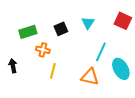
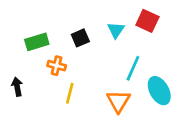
red square: (123, 21) -> (147, 21), moved
orange triangle: (90, 77) -> (118, 101), turned 48

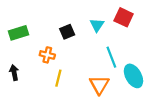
green rectangle: (37, 42) -> (19, 33), moved
cyan line: (133, 68) -> (111, 57), turned -45

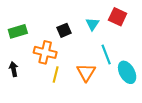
orange cross: (47, 55) -> (45, 52), size x1.5
orange triangle: (99, 85) -> (86, 72), moved

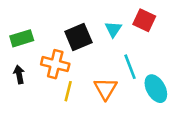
black square: (64, 30) -> (78, 37), size x1.5
black arrow: (14, 69) -> (19, 74), moved

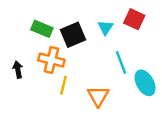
green rectangle: (22, 38) -> (42, 29), moved, turned 40
orange triangle: (106, 89) -> (98, 96), moved

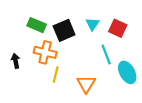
red square: (134, 19) -> (118, 28), moved

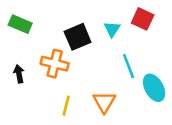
green rectangle: (37, 25) -> (20, 24), moved
red square: (118, 28) -> (143, 19), moved
yellow line: (56, 74) -> (66, 106), moved

